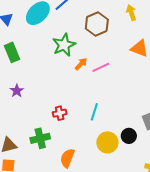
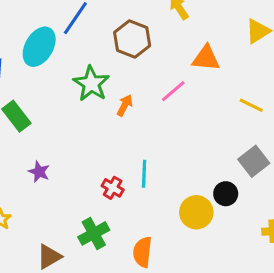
pink line: (101, 67) -> (173, 91), moved
cyan line: (94, 112) -> (144, 174), moved
red cross: (60, 113) -> (113, 188), turned -32

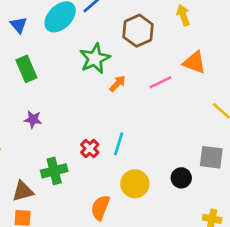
gray square: (254, 161) -> (211, 157), turned 30
purple star: (39, 172) -> (33, 119), turned -30
yellow circle: (196, 212) -> (135, 184), moved
green cross: (94, 233) -> (54, 171), moved

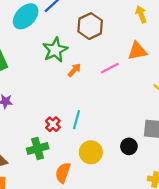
yellow arrow: (183, 15) -> (141, 14), moved
orange triangle: (194, 62) -> (137, 51), turned -30
green cross: (54, 171) -> (38, 148), moved

